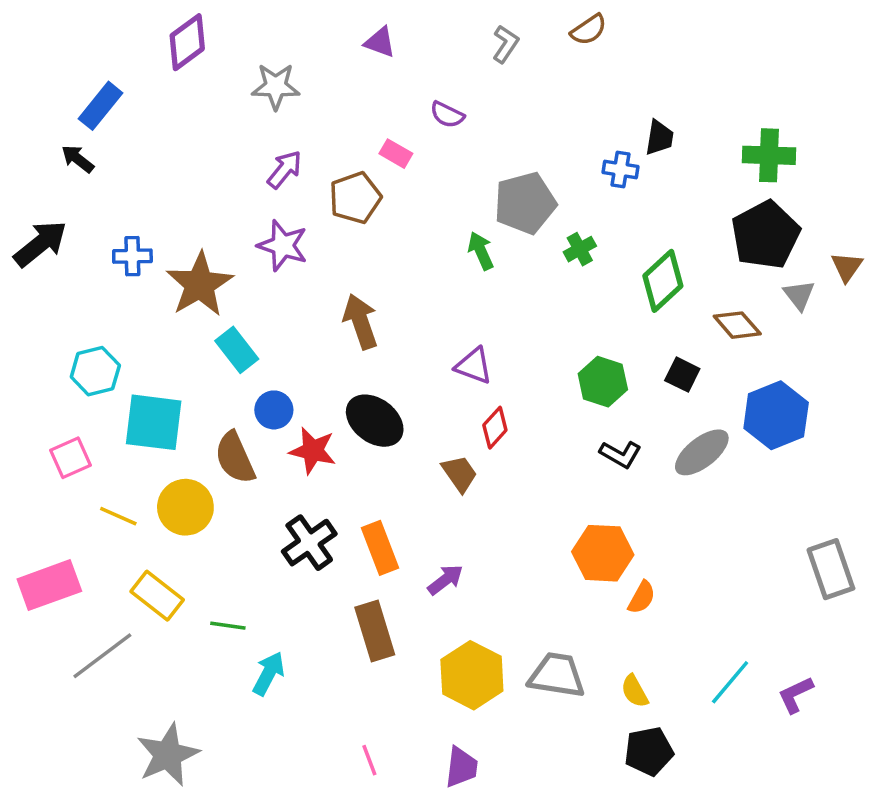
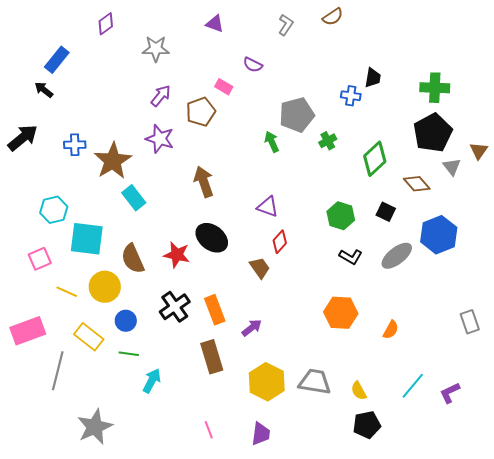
purple diamond: (187, 42) -> (106, 24), size x0.7
blue circle: (274, 410) -> (126, 321), moved
gray rectangle: (831, 569) -> (470, 322), size x0.7
orange semicircle: (642, 597) -> (391, 330), moved
gray line: (102, 656) -> (58, 371), turned -39

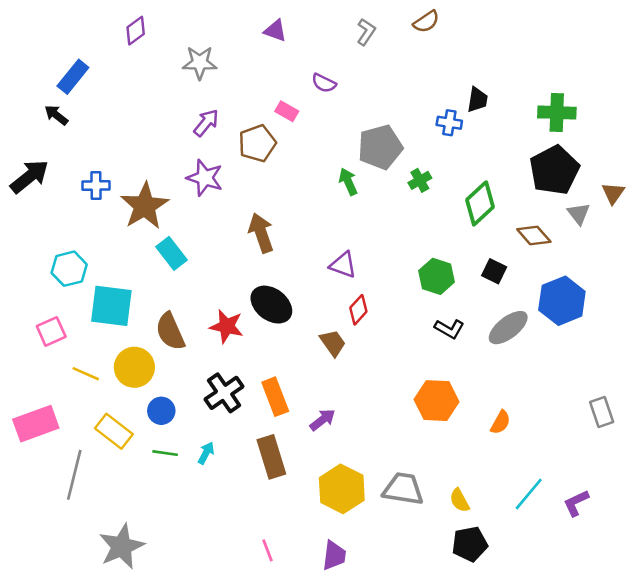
cyan arrow: (152, 381) -> (206, 453), moved, size x0.7

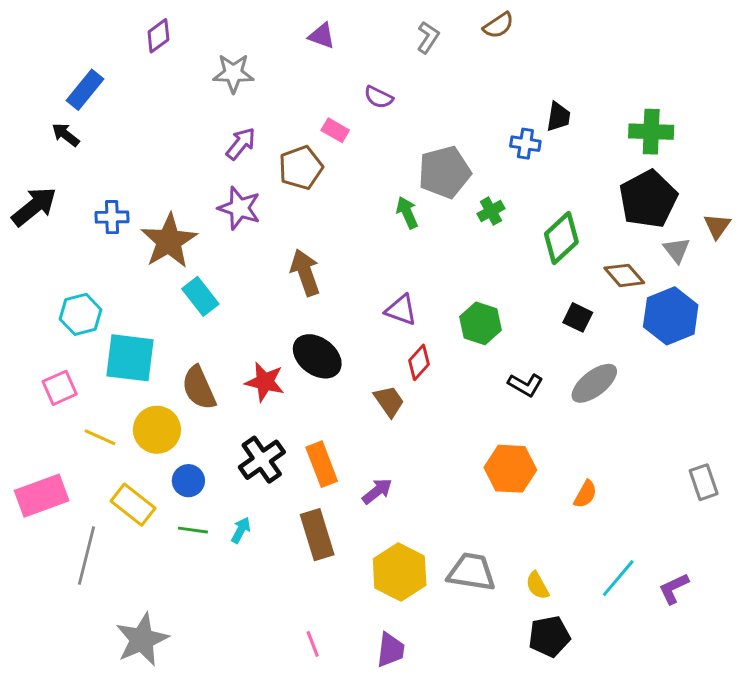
green hexagon: (437, 276) -> (480, 323), moved
blue hexagon: (562, 301) -> (671, 316), moved

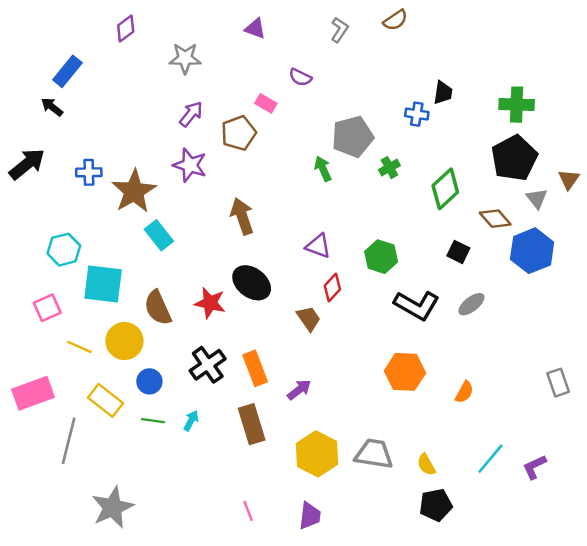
gray ellipse: (594, 383) -> (471, 304), size x0.7
black L-shape: (525, 385) -> (417, 305), size x1.6

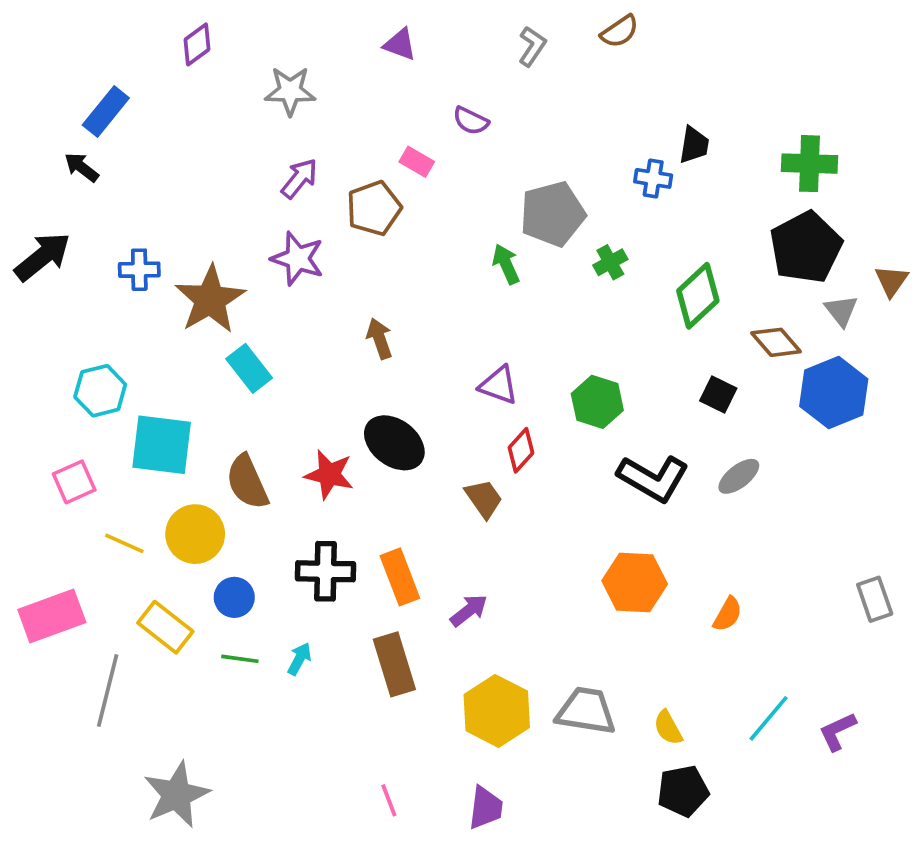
brown arrow: (242, 216) -> (379, 339), size x0.7
black cross: (208, 365) -> (325, 571), turned 36

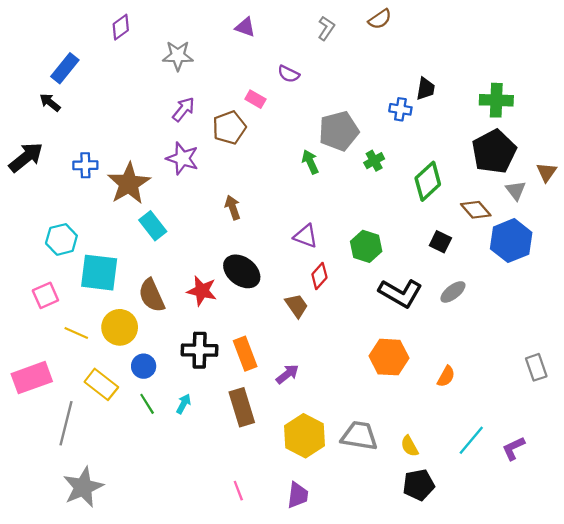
green line: (240, 659) -> (147, 404), turned 50
gray star: (177, 795) -> (83, 487), moved

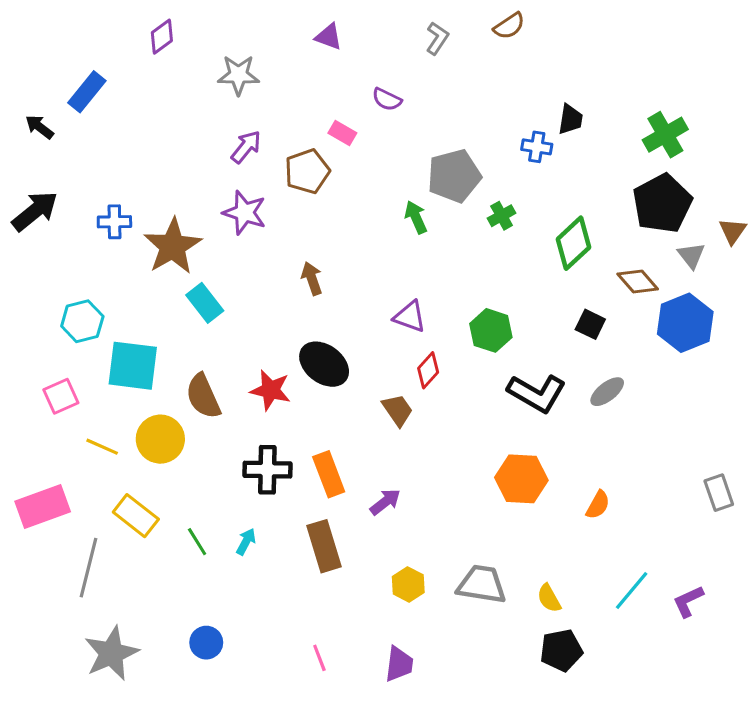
green cross: (496, 100) -> (665, 135), turned -32
black arrow: (50, 102) -> (39, 127), moved
blue circle: (144, 366) -> (206, 643), moved
yellow hexagon: (305, 436) -> (408, 584), size x0.6

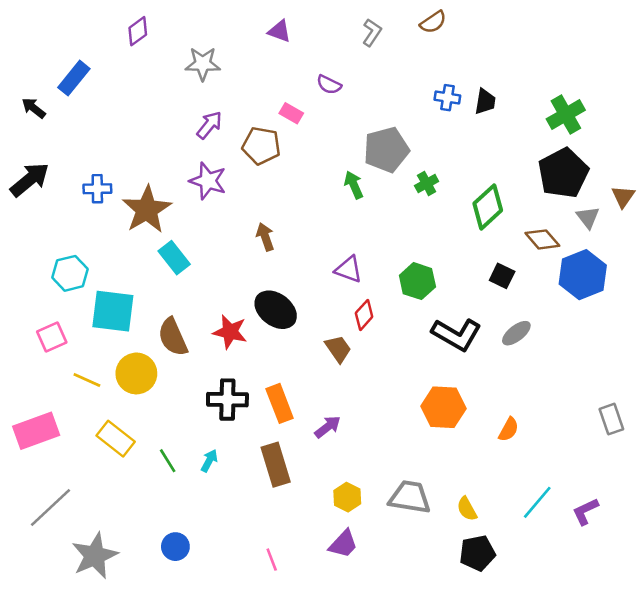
blue cross: (537, 147) -> (447, 98), moved
brown pentagon: (307, 171) -> (261, 146), turned 30
gray line: (88, 568) -> (50, 508), moved, turned 33
purple trapezoid: (399, 664) -> (343, 544), moved, turned 36

